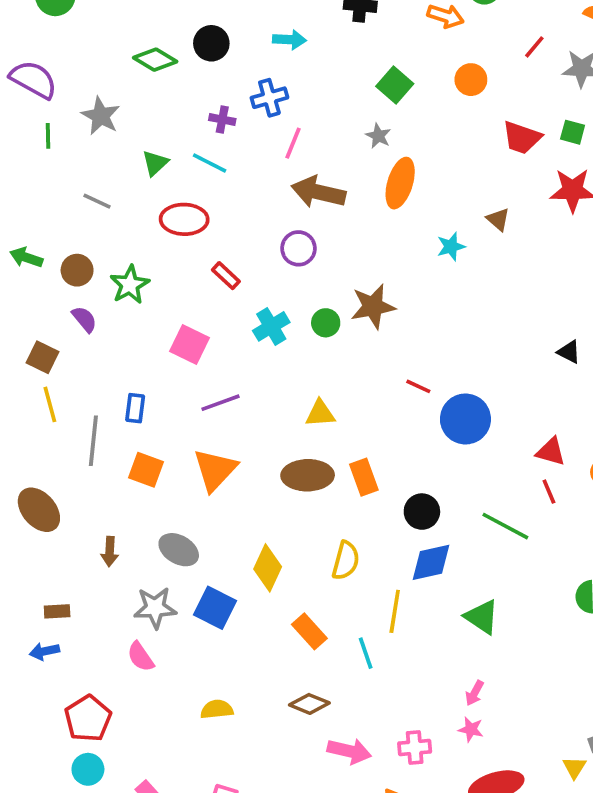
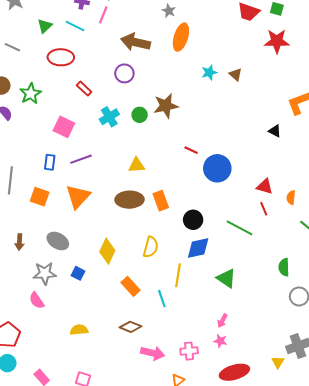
pink line: (293, 143) -> (103, 15), moved
brown triangle: (498, 219) -> (235, 74), moved
blue rectangle: (135, 408) -> (50, 162), moved
blue square: (215, 608) -> (78, 273), size x0.6

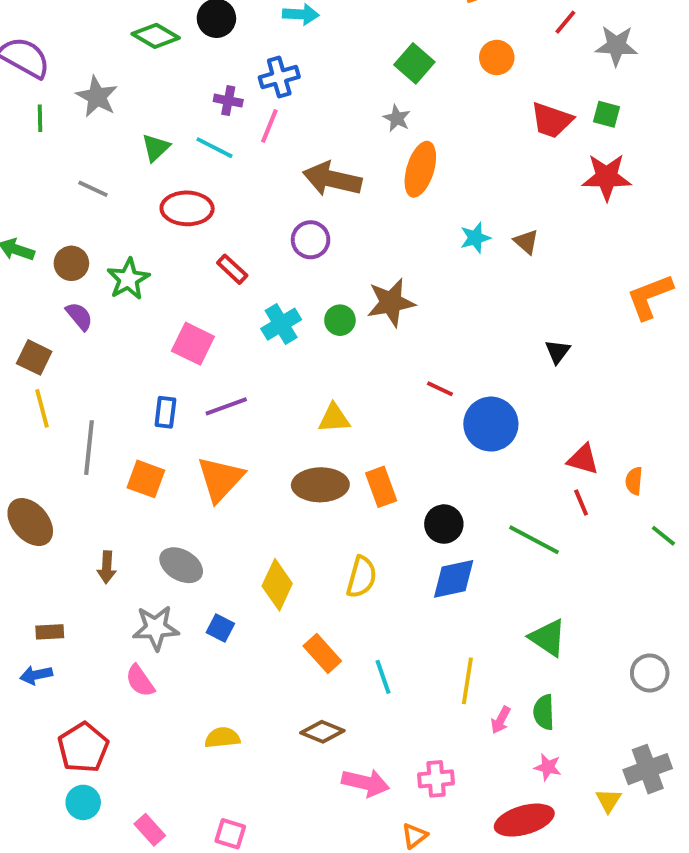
black triangle: (275, 131) -> (558, 352), moved, turned 40
green semicircle: (284, 267) -> (544, 712), moved
yellow line: (178, 275) -> (467, 681), moved
green triangle: (226, 278) -> (548, 638), moved
pink star: (220, 341) -> (548, 767), moved

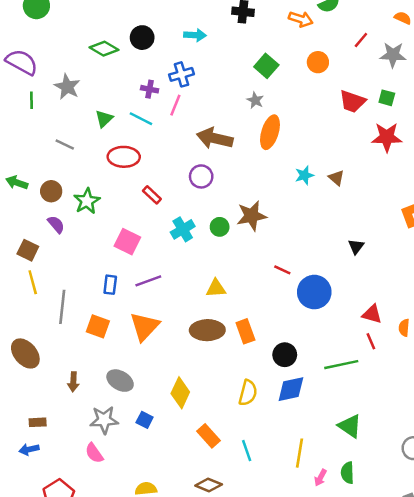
green line: (534, 540) -> (341, 365), turned -40
yellow semicircle: (362, 577) -> (248, 393), moved

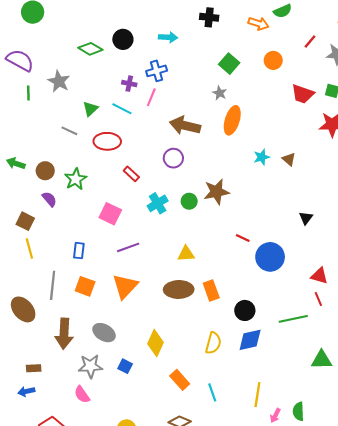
gray line: (65, 145) -> (69, 131), moved
blue rectangle: (110, 285) -> (79, 251), moved
gray line: (62, 307) -> (53, 285), moved
brown arrow: (73, 382) -> (64, 334), size x1.8
green triangle: (350, 426) -> (322, 360), moved, turned -35

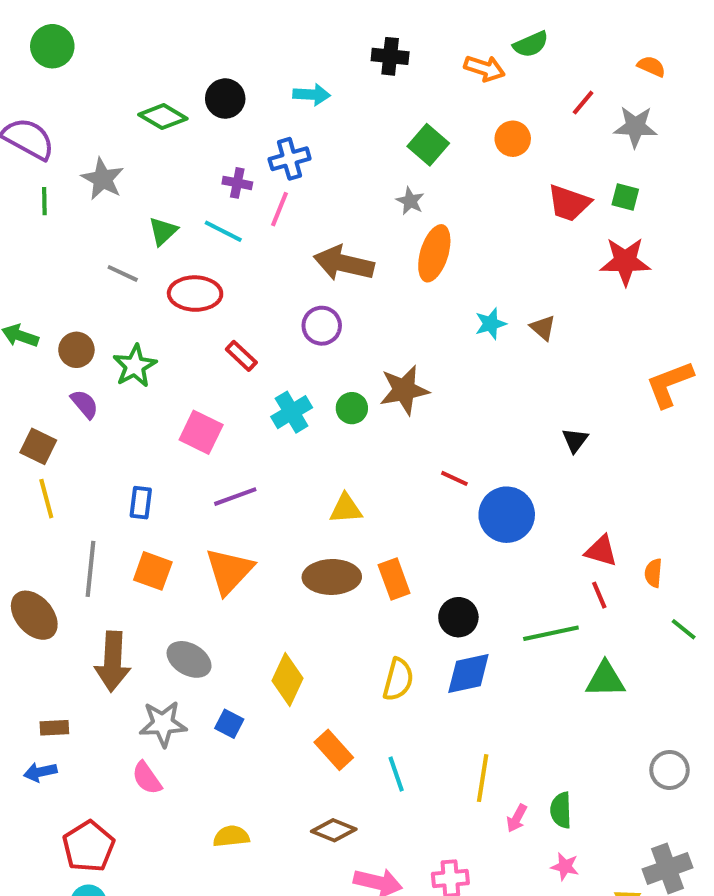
green triangle: (322, 360) -> (605, 680), moved

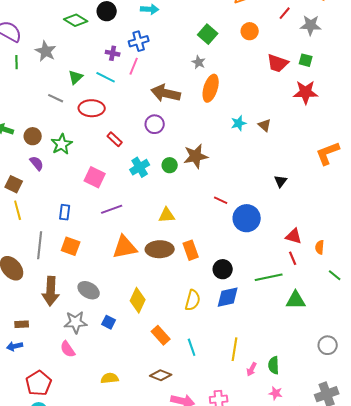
orange triangle: (229, 571) -> (125, 247), moved, turned 36

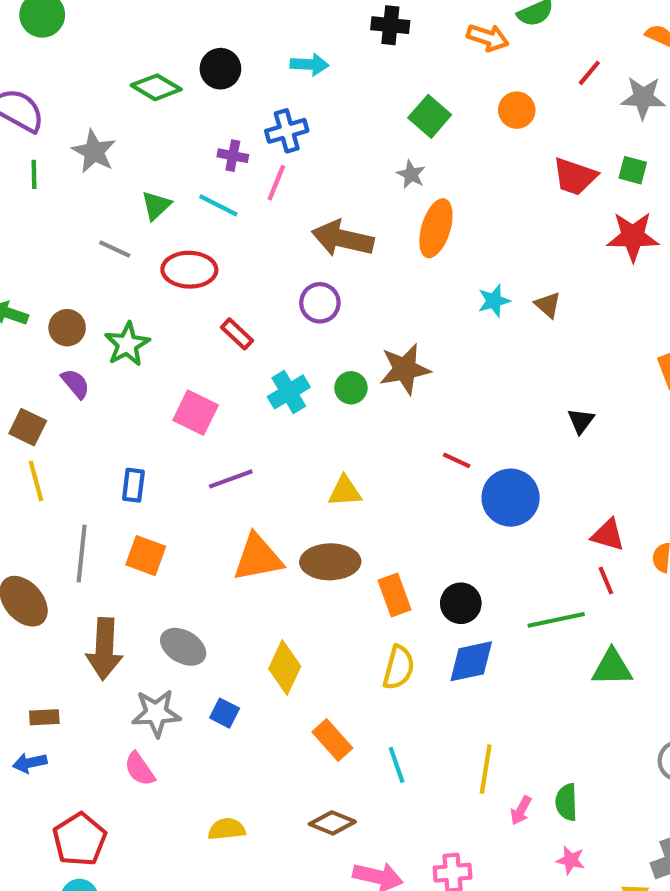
orange rectangle: (191, 250) -> (394, 595), moved

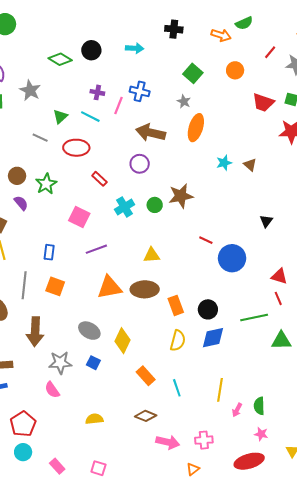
blue cross: (287, 131) -> (140, 91), moved, turned 30
gray ellipse: (183, 647) -> (89, 331), moved

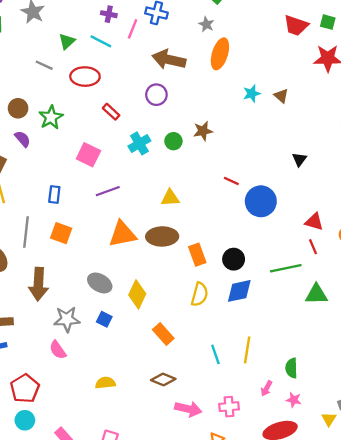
brown star: (181, 196) -> (203, 131), size x0.7
cyan line: (177, 388) -> (215, 354), moved
pink arrow: (237, 410) -> (266, 388), moved

